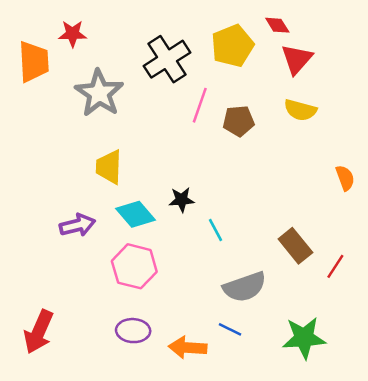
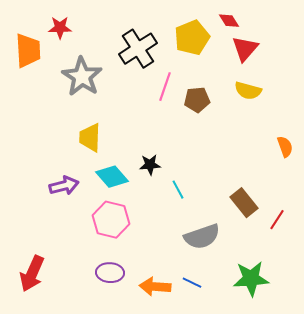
blue line: (230, 329) -> (192, 283), moved

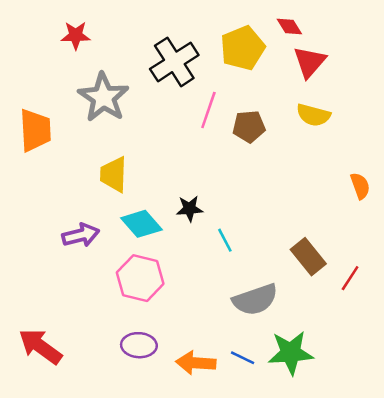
orange trapezoid: (28, 51) -> (35, 130), moved
red arrow: (32, 274) -> (40, 346), turned 102
green star: (251, 279) -> (291, 353), moved

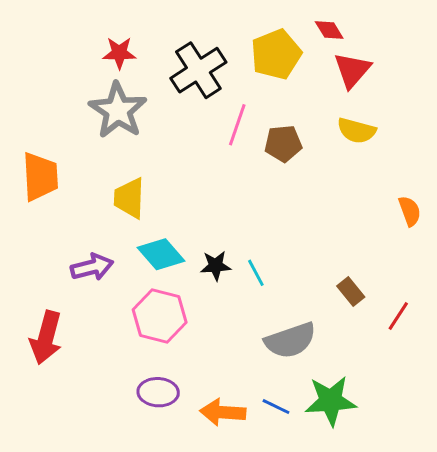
red star: (76, 35) -> (119, 53), moved
orange trapezoid: (35, 130) -> (40, 177), moved
black star: (189, 209) -> (216, 266), moved
brown rectangle: (308, 257) -> (351, 292), size x0.7
red arrow: (40, 346) -> (46, 338), moved, turned -111

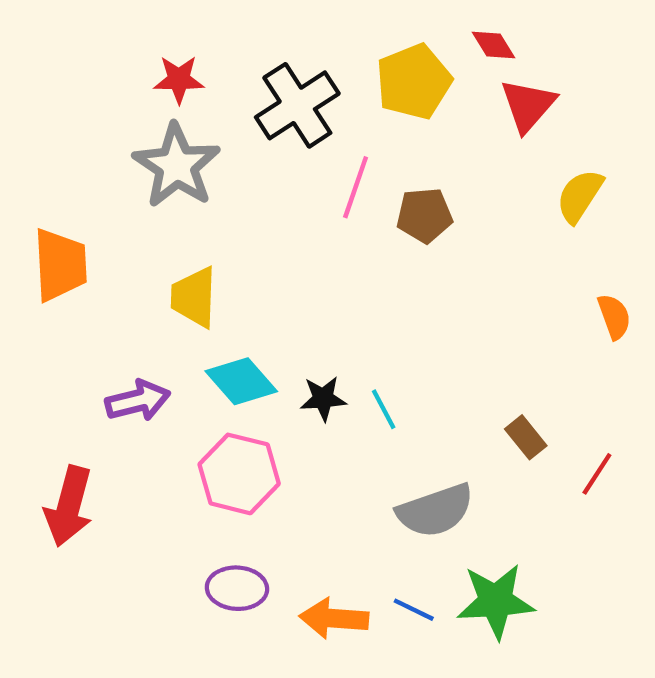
yellow semicircle: (357, 131) -> (580, 196), moved, turned 108

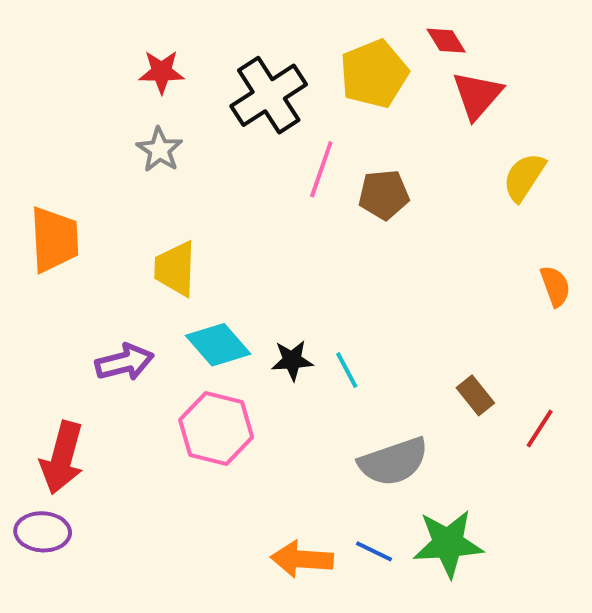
gray star: (177, 166) -> (160, 150), size x0.6
purple ellipse: (237, 588) -> (43, 532), moved

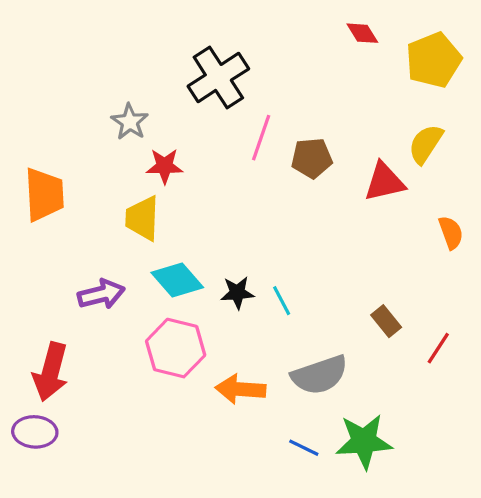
red star: (161, 72) -> (165, 166), moved
yellow pentagon: (374, 74) -> (434, 60), moved
red triangle: (477, 95) -> (384, 182), moved, turned 36
orange arrow: (302, 559) -> (240, 389), moved

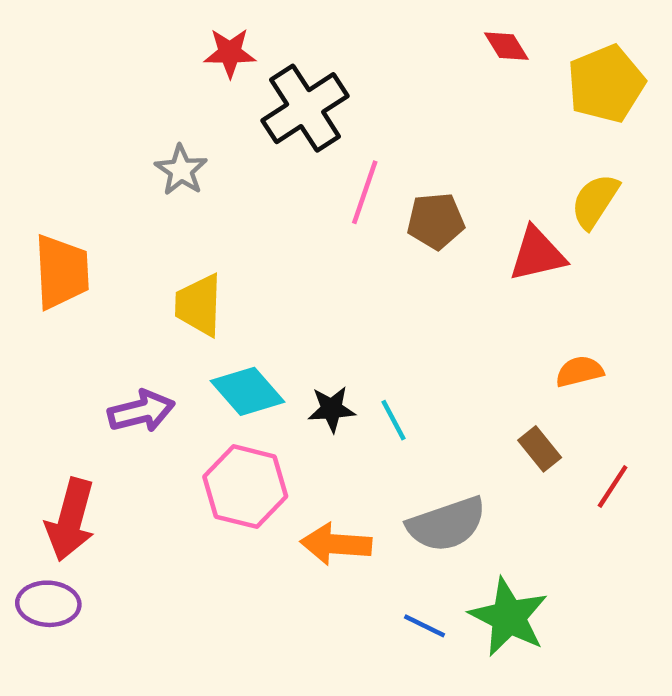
red star: (165, 166) -> (230, 53), moved
orange semicircle: (451, 233) -> (579, 371), moved, turned -84
green star: (364, 441) -> (509, 617), turned 30

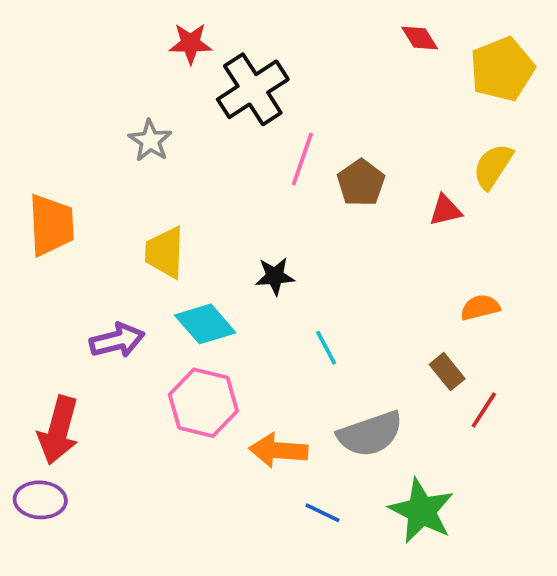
brown pentagon: (436, 221) -> (361, 183), turned -30
red triangle: (537, 254) -> (445, 210), size x0.7
black star: (332, 409) -> (275, 276), moved
red line: (613, 487) -> (484, 410), moved
blue line: (425, 626) -> (322, 513), moved

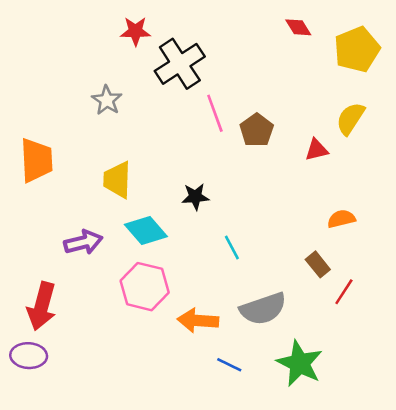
pink line: (302, 159) -> (215, 113), turned -39

